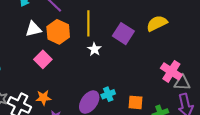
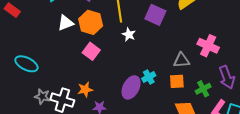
pink square: (43, 59) -> (91, 51), moved
gray triangle: (182, 83) -> (181, 60), moved

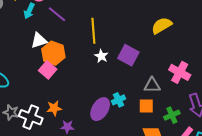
purple square: (155, 15) -> (128, 55), moved
orange hexagon: (91, 22) -> (53, 53), moved
pink square: (91, 51) -> (48, 70), moved

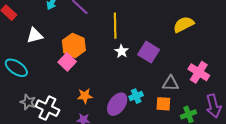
white triangle: (39, 40) -> (35, 35), moved
orange star: (54, 108) -> (85, 96), moved

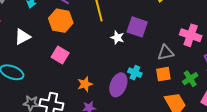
orange hexagon: (74, 45) -> (61, 21), moved
white star: (122, 51) -> (117, 38), moved
cyan cross: (136, 96) -> (135, 73), turned -32

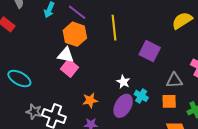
white triangle: (22, 37) -> (66, 55), moved, turned 30
white star: (117, 38) -> (123, 82), moved

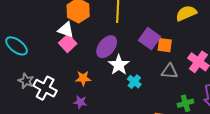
white star: (123, 82) -> (119, 65), size x1.5
orange square: (169, 101) -> (165, 45), moved
purple ellipse: (123, 106) -> (107, 47), moved

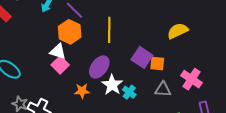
orange star: (83, 78) -> (82, 91), moved
cyan cross: (134, 82) -> (129, 92), moved

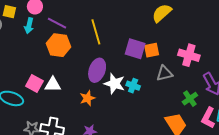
white triangle: (58, 51) -> (53, 85), moved
pink square: (60, 65) -> (34, 84), moved

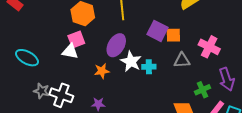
pink square: (34, 84) -> (76, 40), moved, turned 30
cyan cross: (133, 86) -> (149, 67), turned -32

